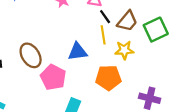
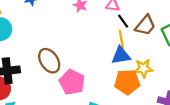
yellow star: (124, 50) -> (143, 68), moved
blue triangle: (78, 52) -> (121, 55), moved

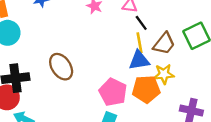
brown trapezoid: (145, 25) -> (164, 44), moved
pink pentagon: (72, 82) -> (113, 92), moved

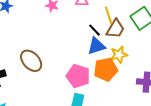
black line: (141, 23) -> (94, 30), moved
yellow line: (139, 43) -> (109, 15), moved

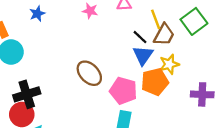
blue triangle: (96, 46) -> (143, 55), turned -36
brown ellipse: (31, 61) -> (89, 73), moved

